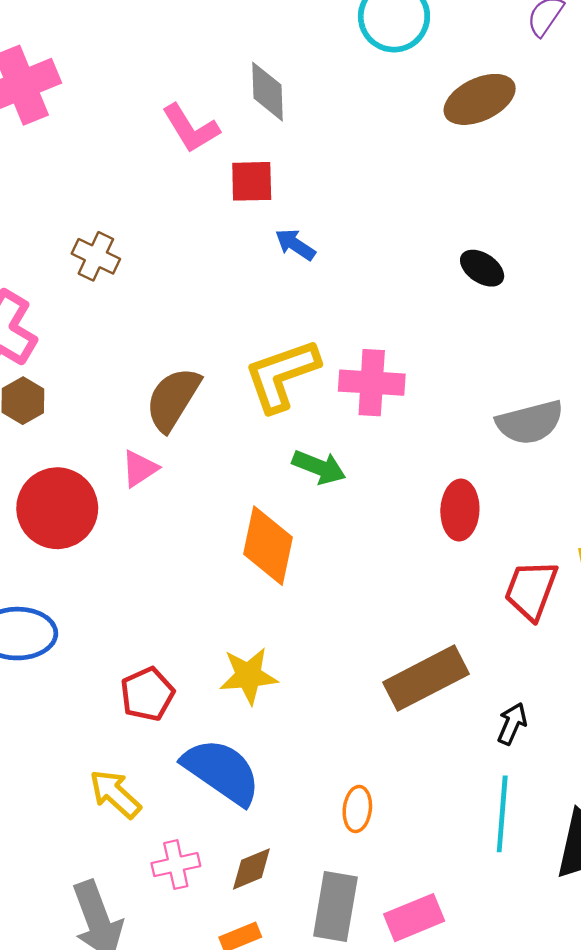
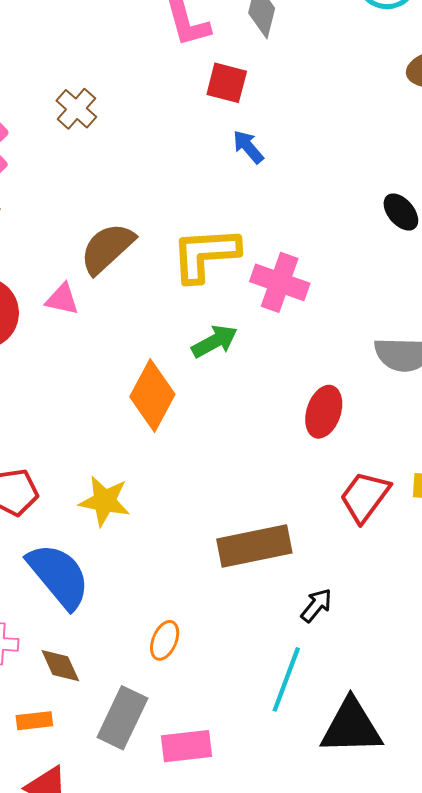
green arrow: (319, 467) -> (215, 341), turned -66
pink triangle: (140, 468) -> (62, 299), turned 30
brown diamond: (251, 869) -> (60, 666), turned 72

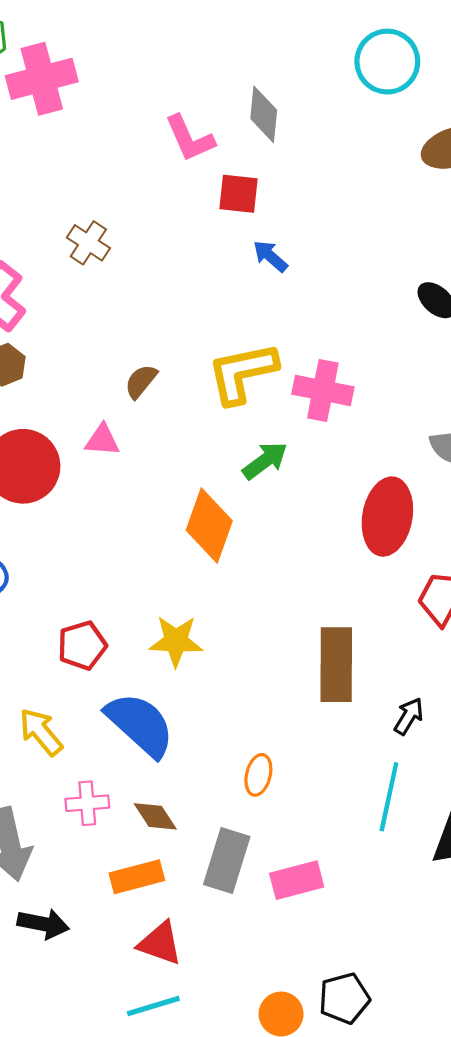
brown semicircle: (107, 248) -> (141, 381), size x0.6
red ellipse: (324, 412) -> (387, 517), size x1.4
brown rectangle: (254, 546) -> (336, 665), turned -70
orange rectangle: (34, 721) -> (137, 877), size x1.4

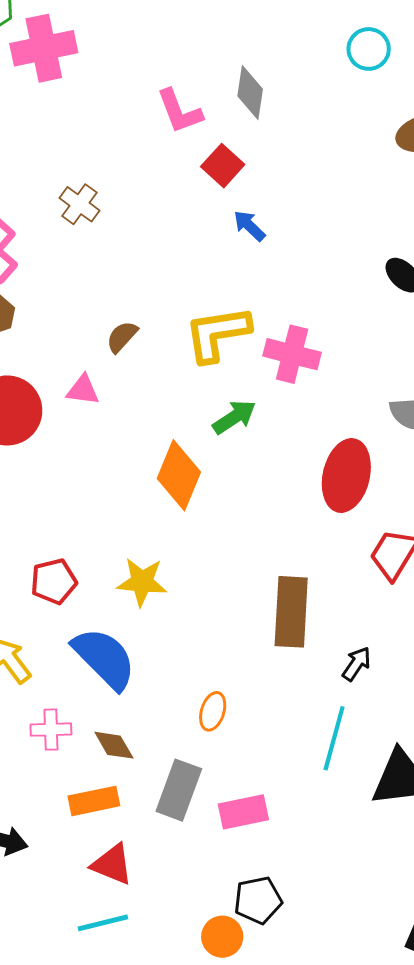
cyan circle: (387, 62) -> (369, 49), size x0.7
red square: (239, 194) -> (223, 166), turned 33
black pentagon: (344, 998) -> (258, 900), moved

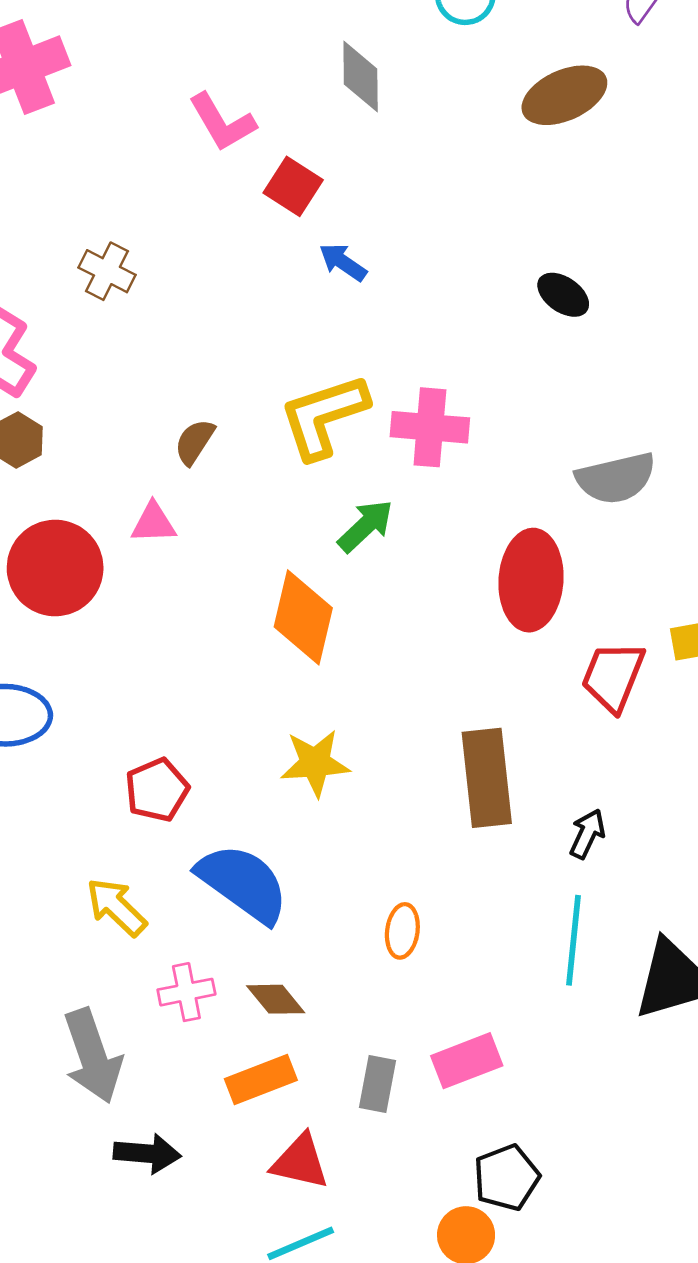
gray diamond: (250, 92) -> (361, 76), moved
yellow star: (142, 582) -> (315, 763), moved
gray rectangle: (179, 790) -> (378, 1084), moved, size x0.7

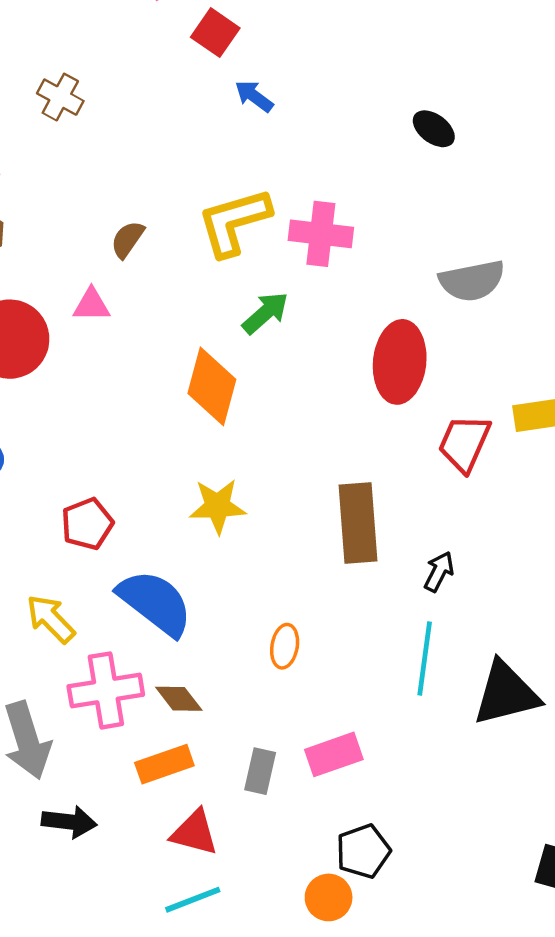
pink cross: (186, 992) -> (106, 690), size x1.6

